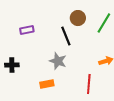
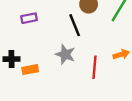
orange rectangle: (47, 84) -> (30, 70), moved
red line: (89, 84) -> (94, 67), moved

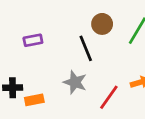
red line: (94, 67) -> (109, 97), turned 30

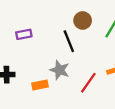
orange rectangle: (34, 100) -> (40, 85), moved

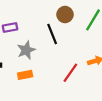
gray star: (60, 70) -> (26, 50), moved, turned 30

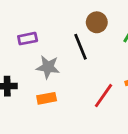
gray star: (26, 50) -> (48, 67), turned 30

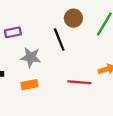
red line: (104, 96) -> (79, 82), turned 60

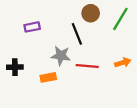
gray star: (31, 57) -> (61, 56), moved
red line: (79, 82) -> (87, 66), moved

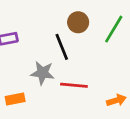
orange arrow: (123, 63) -> (116, 100), moved
orange rectangle: (48, 77) -> (15, 99), moved

